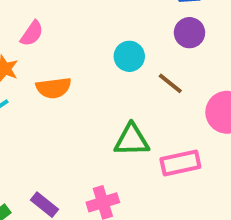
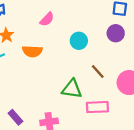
pink semicircle: (32, 33) -> (47, 19), moved
brown line: (170, 83) -> (98, 72), moved

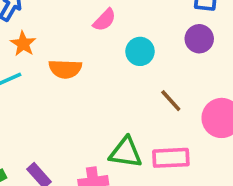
pink semicircle: (47, 19) -> (104, 20), moved
green triangle: (72, 89) -> (126, 152), moved

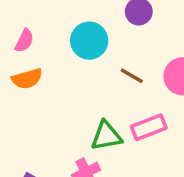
pink semicircle: (104, 20) -> (24, 41), moved
cyan circle: (140, 51) -> (89, 41), size x1.4

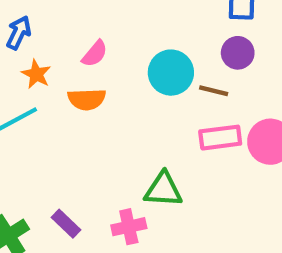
brown line: (132, 76) -> (214, 91), moved, turned -30
pink rectangle: (149, 127) -> (220, 138), moved

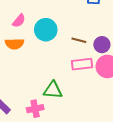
purple circle: (238, 53) -> (102, 45), moved
cyan circle: (171, 73) -> (46, 30), moved

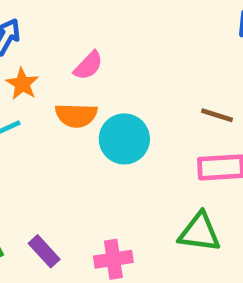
cyan circle: (46, 30) -> (124, 139), moved
green triangle: (53, 90) -> (200, 232), moved

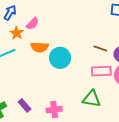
pink semicircle: (88, 66) -> (32, 24), moved

